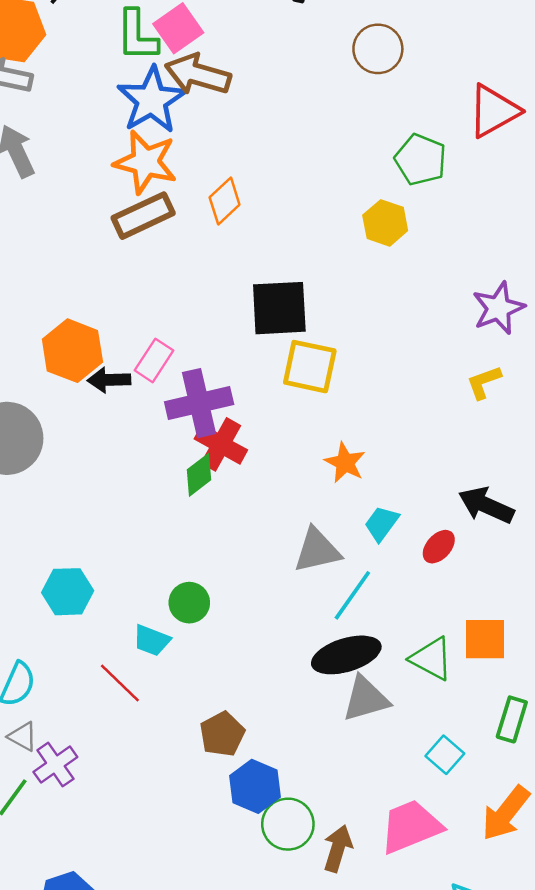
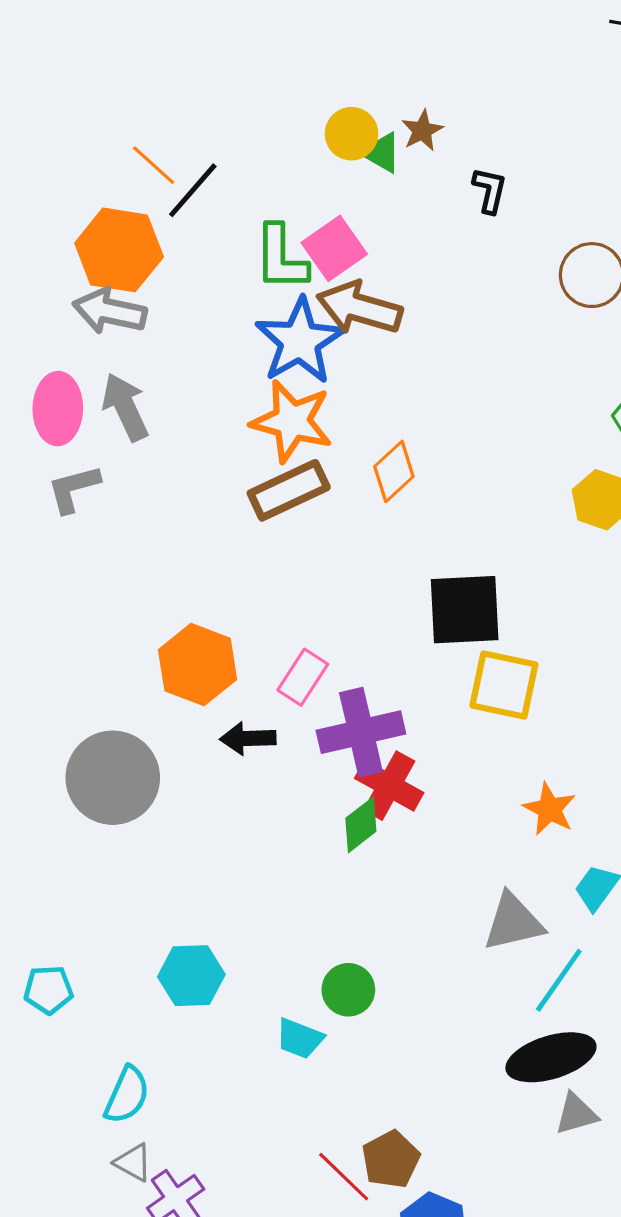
black arrow: (109, 380) -> (248, 738), moved
red line: (120, 683) -> (344, 1177), moved
gray triangle: (366, 699) -> (576, 1114), size x0.7

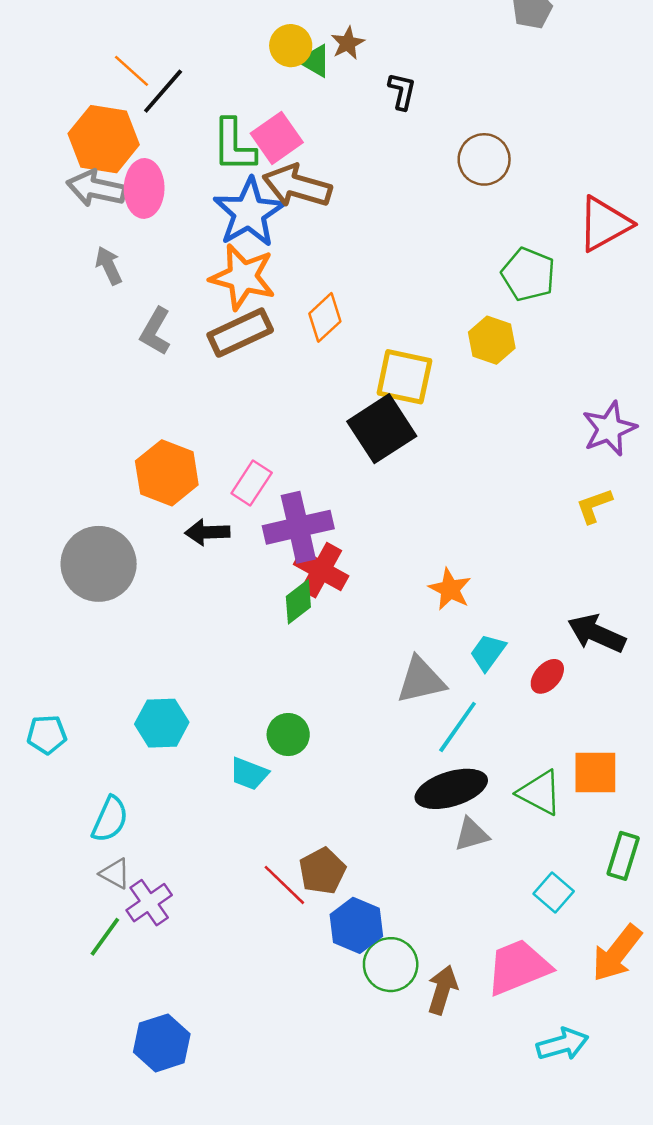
gray arrow: (125, 407) -> (109, 266), size x0.7
pink ellipse: (58, 409) -> (144, 188), moved
gray L-shape: (73, 489) -> (155, 331), moved, turned -45
black square: (465, 610) -> (382, 429), turned -30
yellow square: (504, 685) -> (404, 377), moved

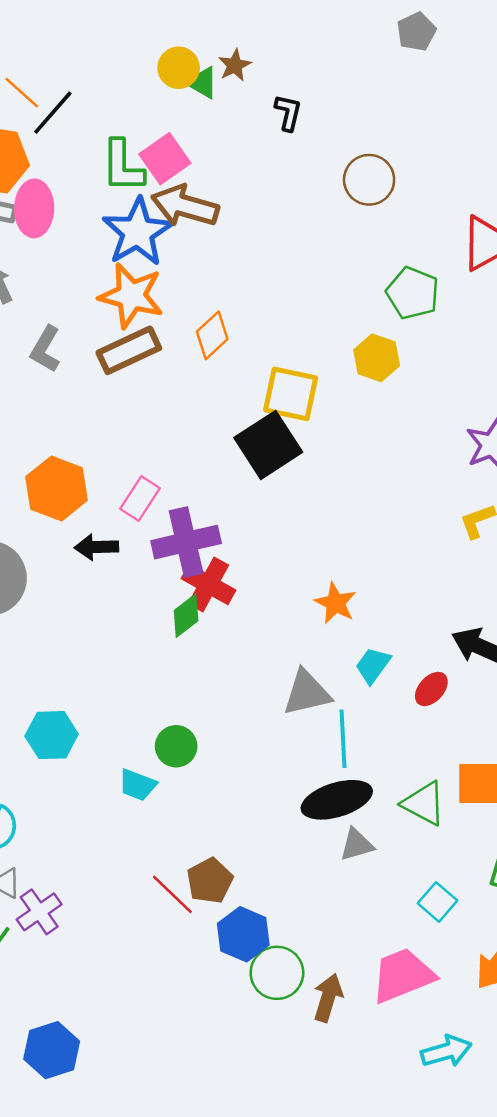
cyan line: (458, 727) -> (343, 739), turned -38

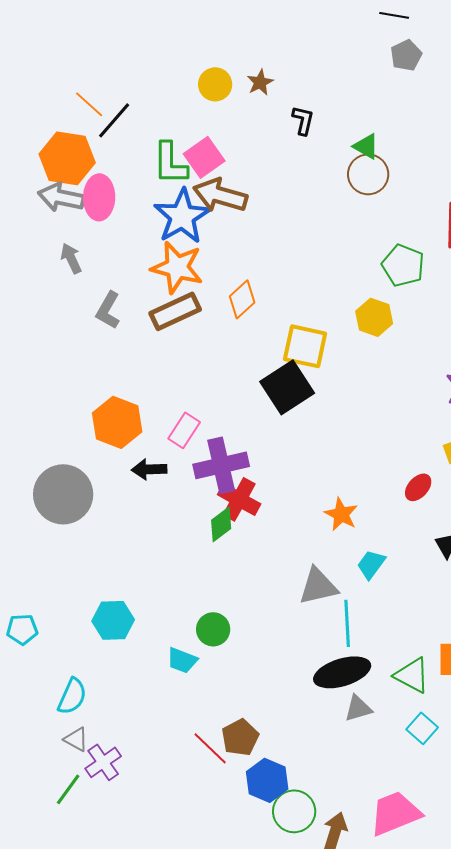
green triangle: (202, 83) -> (366, 146), moved
red ellipse: (431, 689) -> (418, 487), moved
cyan square: (438, 902) -> (422, 728), moved

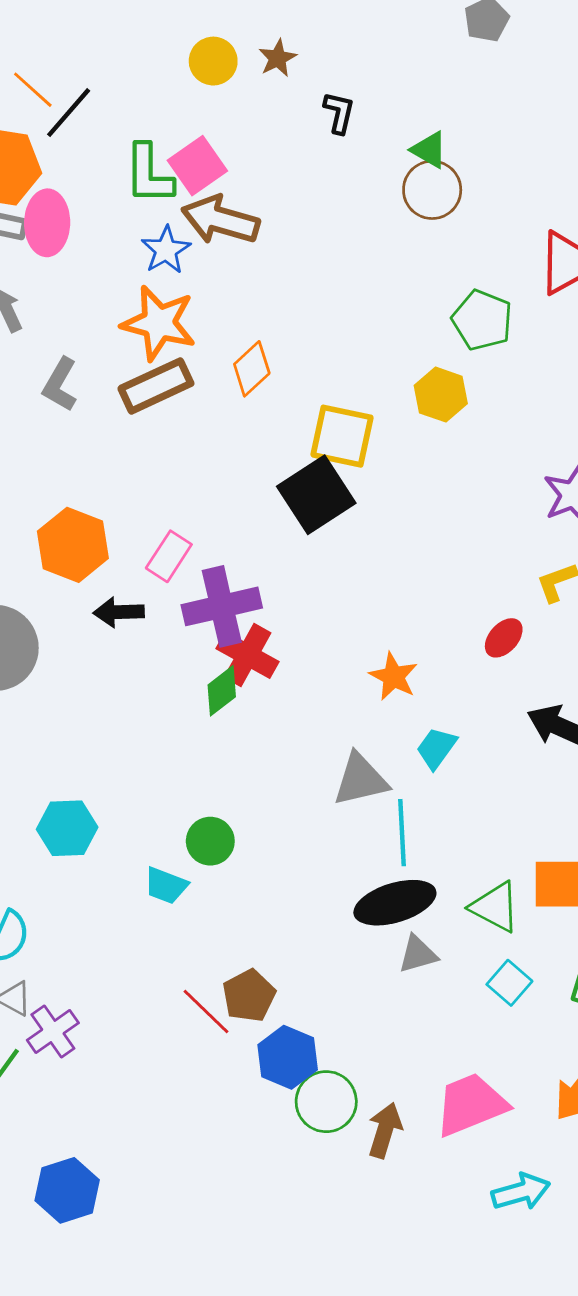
blue star: (182, 216) -> (166, 250), size x0.6

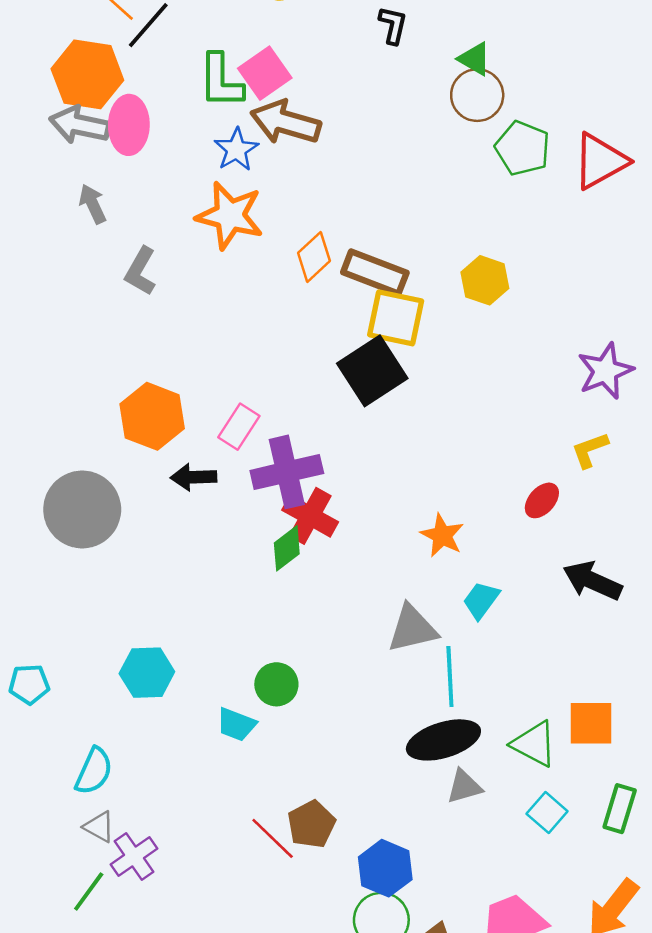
green pentagon: (482, 320) -> (522, 148), moved
brown rectangle: (156, 386) -> (375, 273), moved, turned 46
blue hexagon: (288, 1057) -> (385, 868), moved

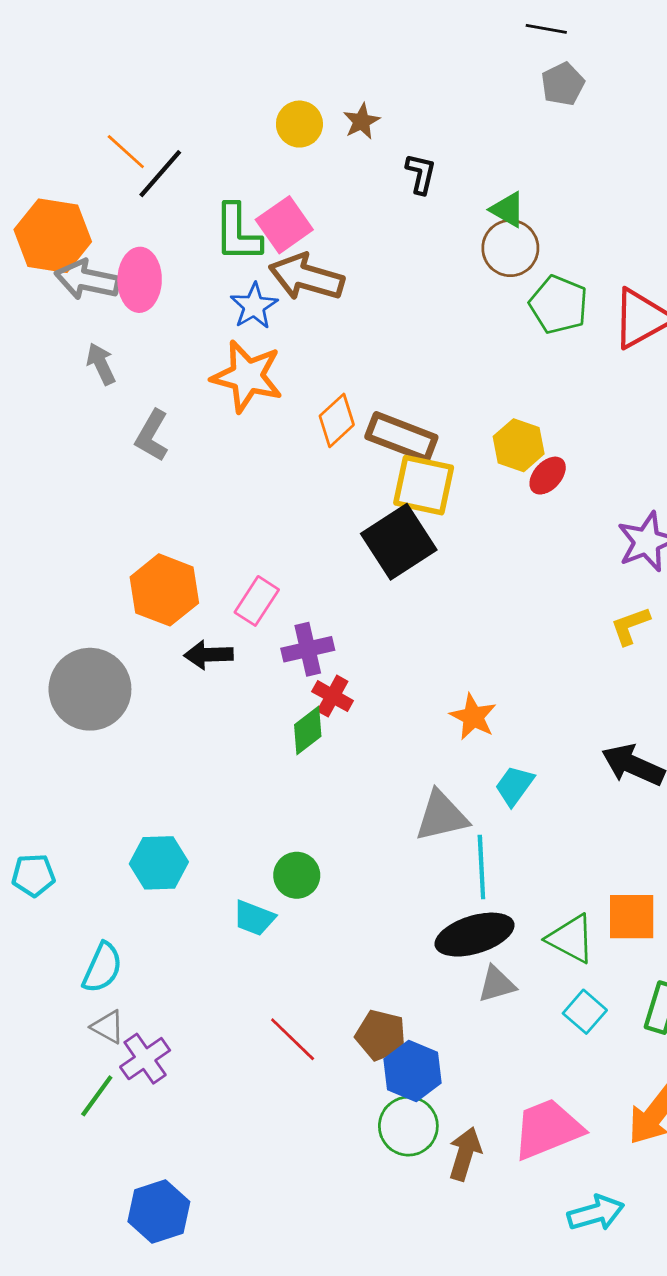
orange hexagon: (87, 74) -> (53, 236), moved
purple cross: (287, 472) -> (308, 649), size x0.7
red ellipse: (542, 500) -> (548, 476), moved
red cross: (310, 516) -> (333, 696), size x0.7
brown pentagon: (311, 824) -> (381, 1035), moved, turned -30

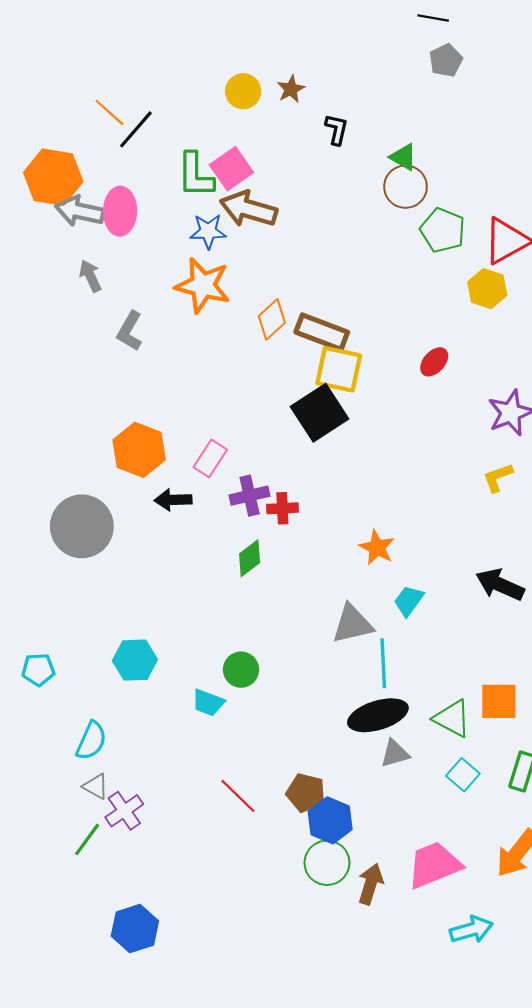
blue star: (254, 306) -> (208, 231), turned 30
yellow hexagon: (519, 445) -> (487, 289), moved
red cross: (333, 696) -> (282, 508), moved, turned -32

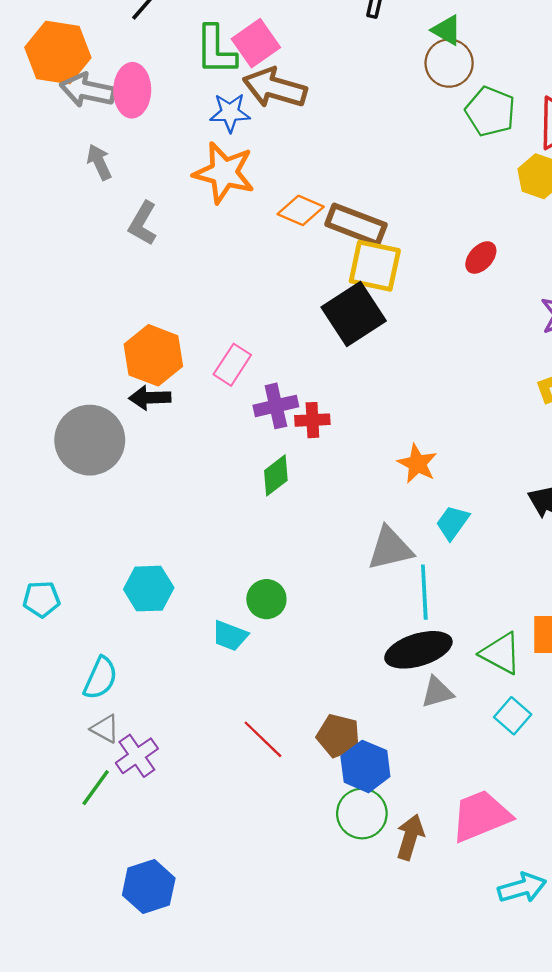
orange diamond: (272, 319) -> (301, 210), turned 66
black arrow: (173, 500) -> (150, 398), moved

